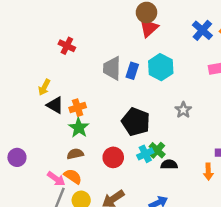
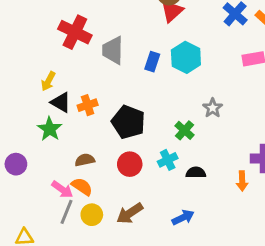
red cross: (67, 46) -> (75, 32), size x1.6
gray trapezoid: (112, 68) -> (113, 50), moved
black pentagon: (136, 122) -> (128, 122), moved
green star: (79, 128) -> (50, 129), moved
green cross: (157, 150) -> (185, 130), moved

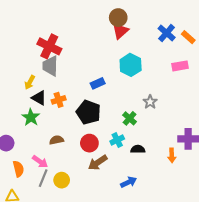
gray trapezoid: (113, 50) -> (50, 66), moved
blue rectangle: (152, 62) -> (98, 83), moved, turned 48
orange semicircle: (82, 187) -> (18, 169), moved, turned 42
brown arrow: (130, 213) -> (98, 163), moved

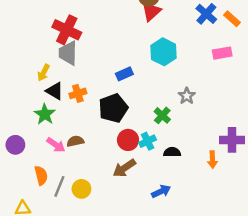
black pentagon: (88, 112) -> (113, 108), turned 30
red circle: (89, 143) -> (128, 140), moved
pink arrow: (40, 162) -> (56, 145), moved
orange semicircle: (18, 169) -> (41, 175), moved

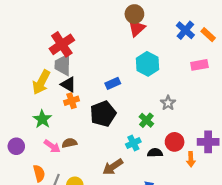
red cross: (67, 30) -> (62, 44), turned 30
yellow arrow: (44, 73) -> (41, 82), size x1.6
black triangle: (55, 91) -> (68, 84), moved
red circle: (128, 140) -> (175, 142), moved

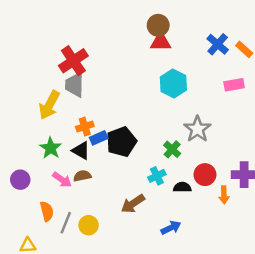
red triangle: (137, 28) -> (161, 42), turned 42
blue rectangle: (113, 83) -> (99, 138), moved
black triangle: (68, 84) -> (81, 151), moved
gray star: (168, 103) -> (197, 129), size x1.5

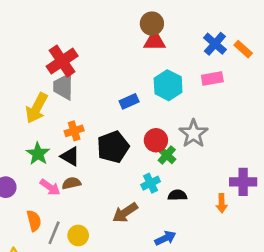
pink rectangle: (234, 85) -> (212, 79), moved
blue rectangle: (99, 138) -> (129, 101), moved
red circle: (205, 175) -> (156, 140), moved

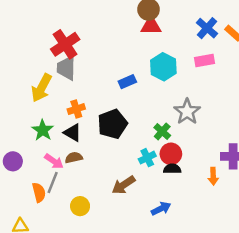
red circle: (156, 140) -> (171, 154), moved
gray line: (54, 233) -> (53, 182), moved

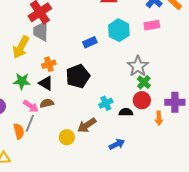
green star: (43, 130) -> (22, 81), turned -30
green cross: (162, 131) -> (144, 82), moved
red circle: (171, 154) -> (142, 100), moved
yellow circle: (80, 206) -> (67, 137), moved

